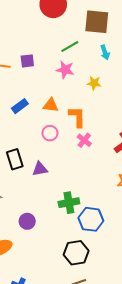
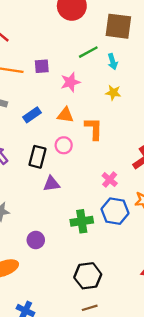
cyan arrow: (105, 52) -> (113, 62), moved
pink star: (65, 70) -> (70, 82), moved, turned -30
pink cross: (84, 140) -> (110, 180), moved
black rectangle: (15, 159) -> (38, 157), moved, turned 30
blue hexagon: (91, 219) -> (115, 211), moved

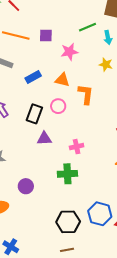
pink cross: (110, 180) -> (77, 147), moved, turned 32
blue hexagon: (115, 211) -> (100, 214), moved

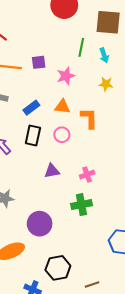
green line: (88, 27) -> (81, 47), turned -48
black rectangle: (34, 114) -> (33, 135), moved
purple circle: (26, 186) -> (40, 224), size x1.5
black hexagon: (68, 222) -> (58, 268), moved

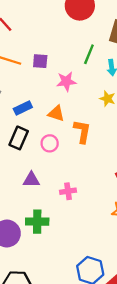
green cross: (81, 205) -> (37, 222), moved

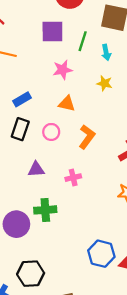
purple square: (40, 61) -> (52, 31), moved, size x1.5
orange triangle: (56, 113) -> (67, 104), moved
orange L-shape: (82, 131) -> (87, 137), moved, turned 30

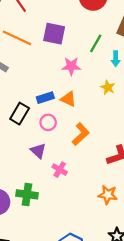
purple square: (52, 31) -> (54, 34), moved
blue rectangle: (22, 99) -> (45, 98), moved
purple triangle: (36, 169) -> (38, 151), moved, turned 35
pink cross: (73, 178) -> (60, 170), turned 32

